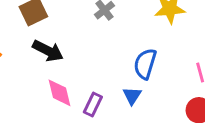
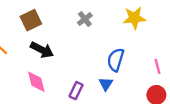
pink diamond: (60, 93) -> (36, 82), moved

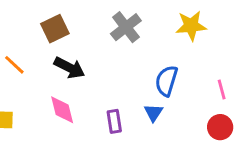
gray cross: (85, 19) -> (126, 27), size x1.5
purple rectangle: (76, 91) -> (114, 121), turned -35

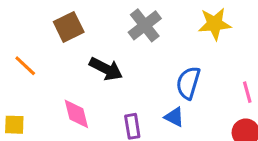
black arrow: (69, 68) -> (106, 69), moved
blue triangle: (153, 113) -> (174, 117), turned -36

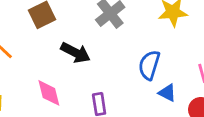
blue triangle: (174, 117) -> (167, 93), moved

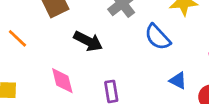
blue semicircle: (149, 65) -> (158, 37), moved, turned -60

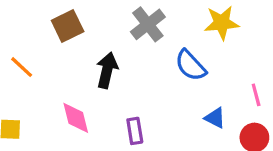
black arrow: (88, 41) -> (107, 70), turned -104

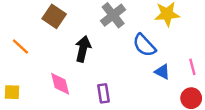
brown square: (68, 26) -> (54, 16), turned -30
blue triangle: (215, 118) -> (162, 72), moved

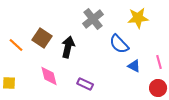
brown square: (54, 16) -> (42, 38), moved
purple rectangle: (103, 93) -> (85, 84), turned -56

